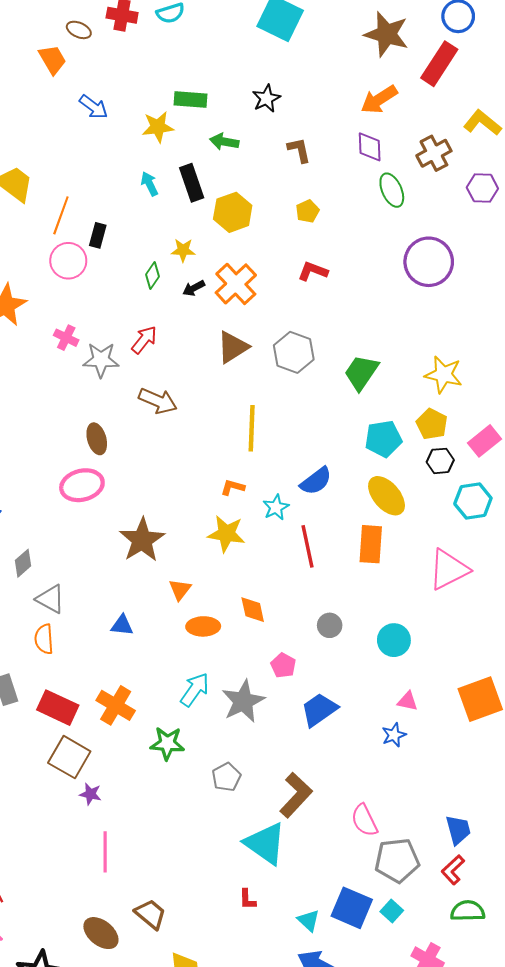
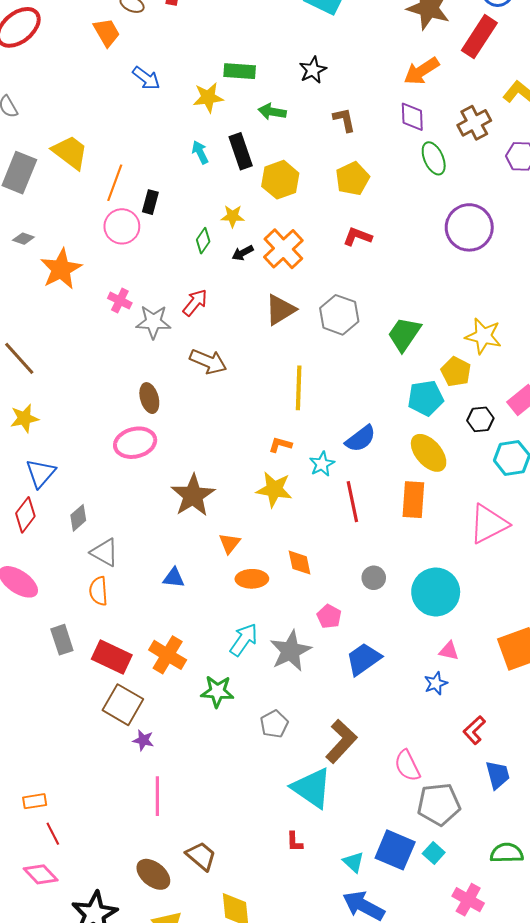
yellow pentagon: (307, 211) -> (352, 179), size x1.5
yellow pentagon: (432, 424) -> (456, 372), moved
cyan circle: (394, 640) -> (436, 592), size x1.5
red L-shape: (453, 870) -> (474, 730), moved

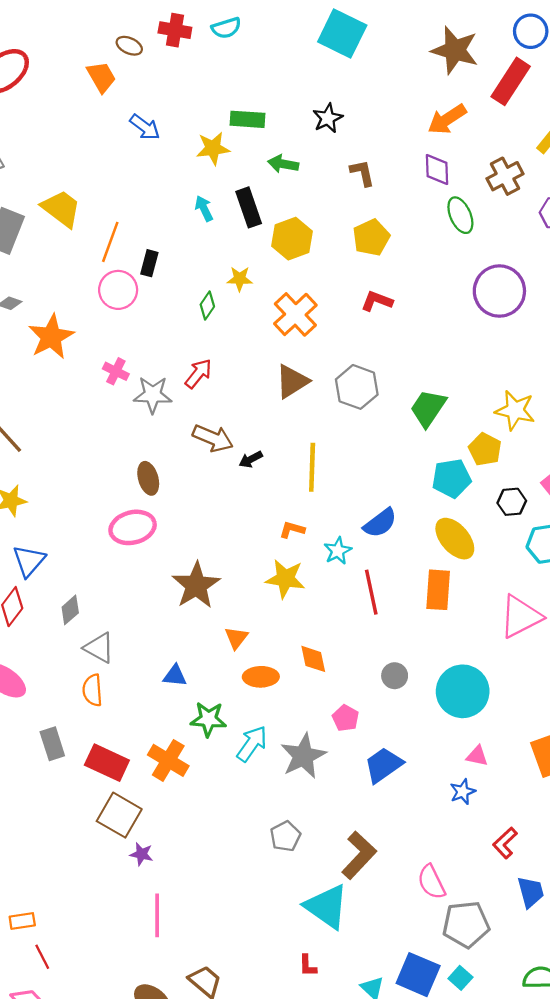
black arrow: (243, 253) -> (251, 459), moved
green star: (217, 692) -> (208, 719), moved

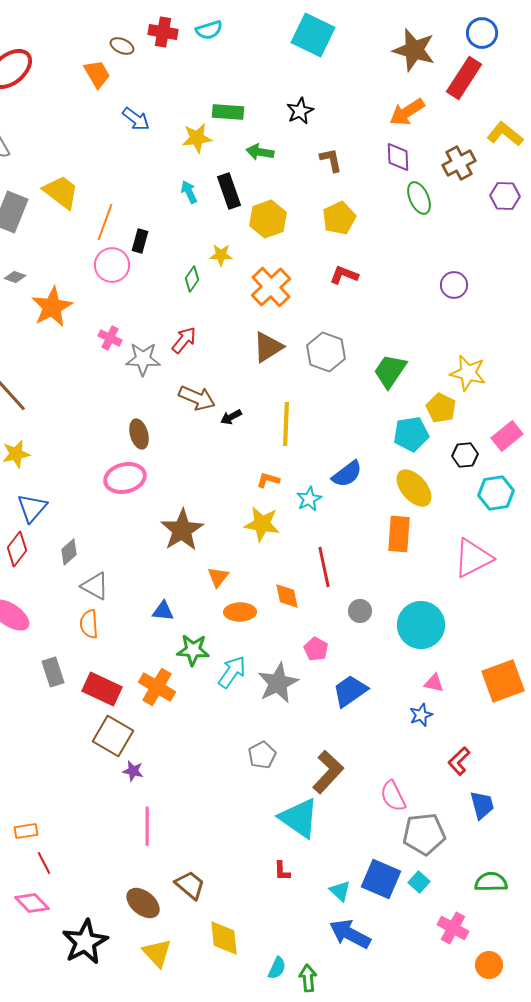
purple circle: (499, 291) -> (454, 285), moved, size x0.6
red line: (371, 592) -> (324, 567), moved

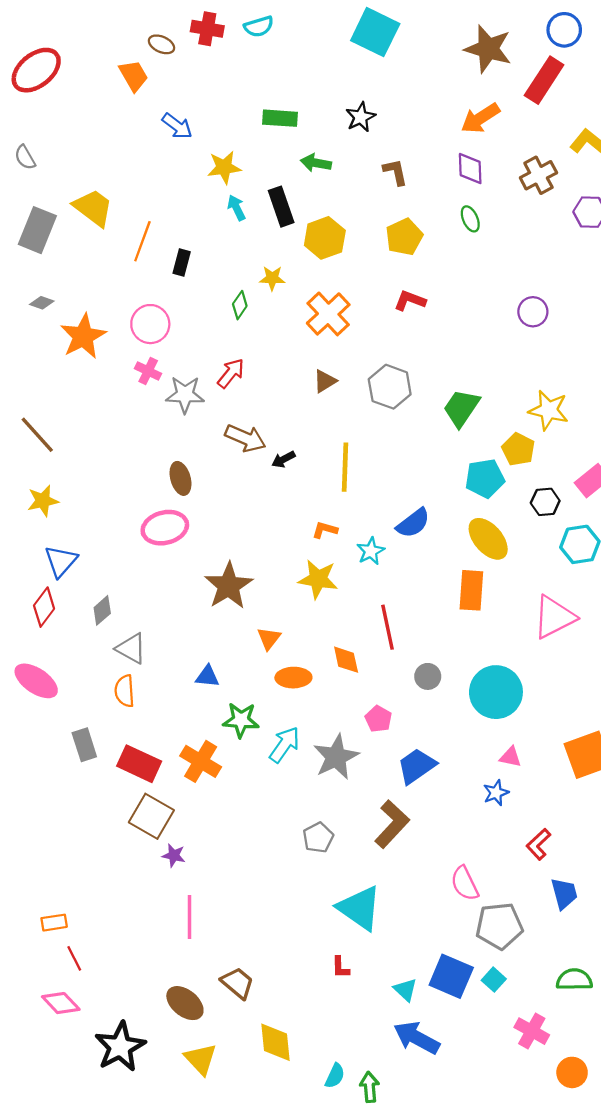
yellow star: (197, 138) -> (224, 167), moved
green ellipse: (419, 198) -> (470, 219), moved, size x0.7
pink circle: (112, 265) -> (150, 324), moved
brown triangle: (268, 347) -> (325, 381), size x0.7
brown L-shape: (328, 772) -> (392, 824), moved

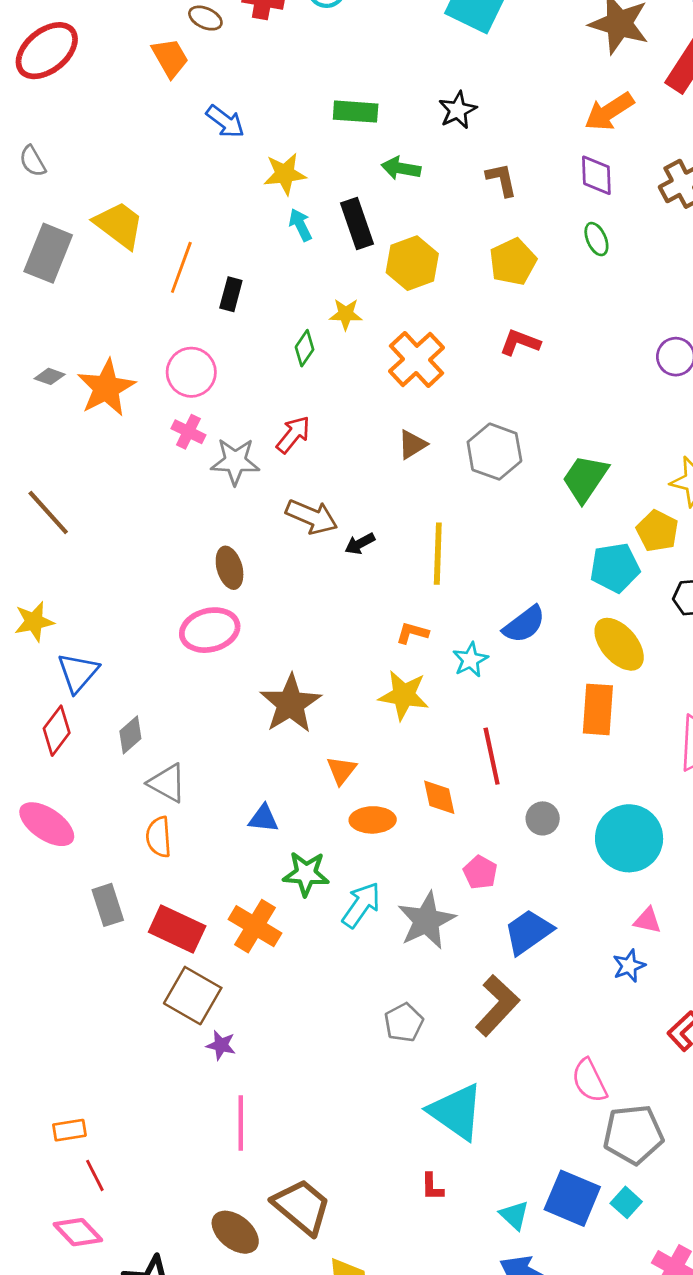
gray diamond: (42, 303) -> (50, 376), moved
yellow star: (43, 501) -> (34, 622), moved
brown trapezoid: (238, 983) -> (302, 1207), size x1.4

